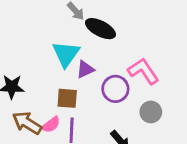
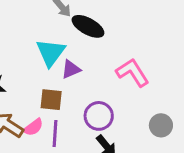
purple circle: (115, 89) -> (99, 116), moved
gray circle: (151, 112) -> (161, 125), moved

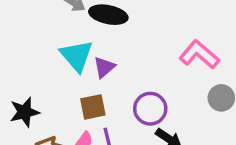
pink L-shape: (133, 73) -> (199, 55), moved

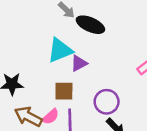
cyan triangle: (76, 56) -> (60, 50), turned 36

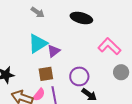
black ellipse: (90, 25) -> (81, 18), moved

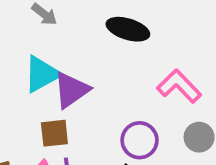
purple triangle: (54, 51) -> (71, 90), size x1.5
purple circle: (79, 76) -> (140, 140), moved

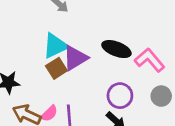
black ellipse: (128, 29) -> (116, 49), moved
brown square: (54, 133) -> (56, 68), moved, turned -30

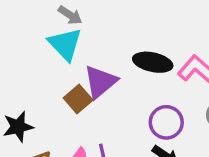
cyan triangle: (55, 46) -> (65, 44), moved, turned -40

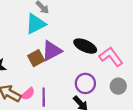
cyan triangle: (65, 44) -> (36, 24), turned 35

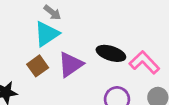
brown square: (36, 58) -> (38, 66), moved

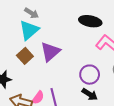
black ellipse: (111, 53) -> (90, 21), moved

